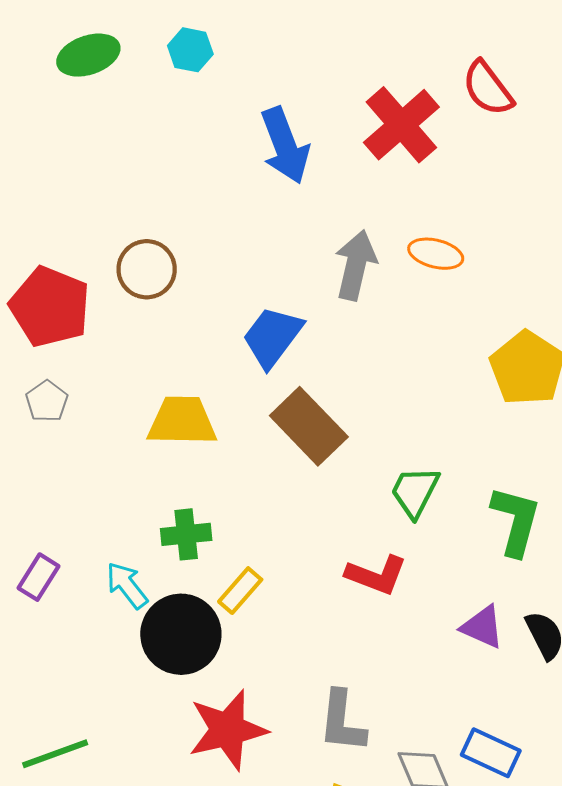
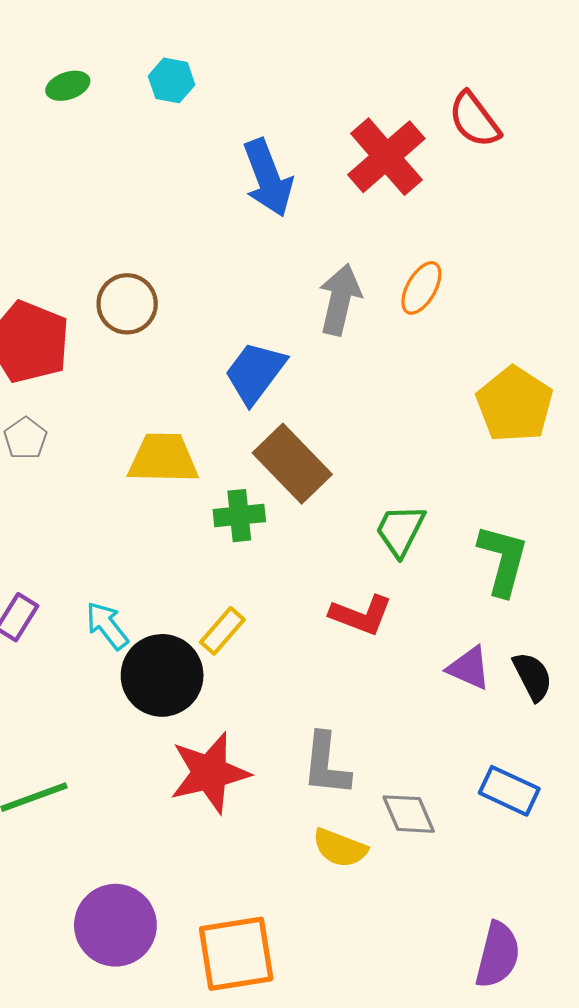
green ellipse: (88, 55) -> (68, 86), size x0.7
orange ellipse: (436, 254) -> (421, 288), turned -74
green cross: (186, 534) -> (239, 516), moved
blue rectangle: (491, 753) -> (509, 791), moved

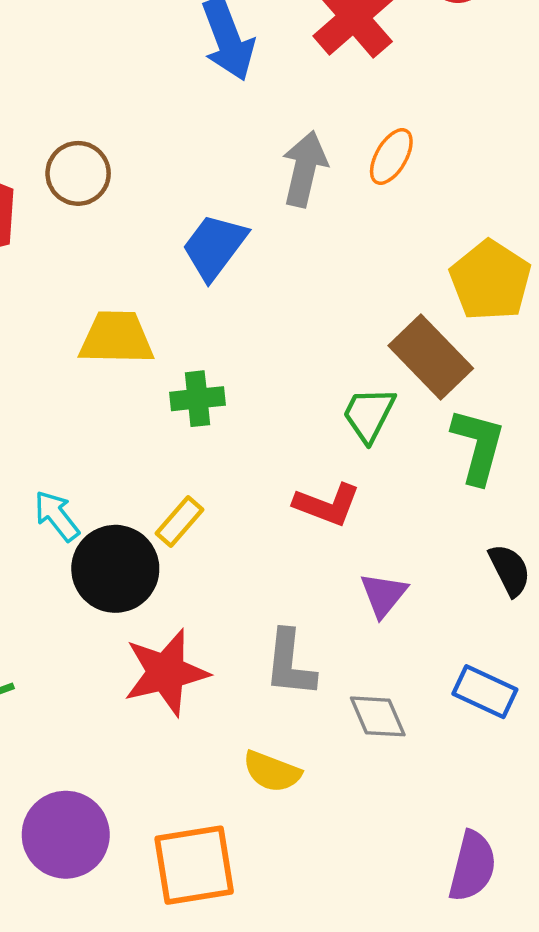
brown rectangle: (292, 464) -> (431, 357), moved
purple triangle: (469, 668) -> (383, 595), moved, turned 45
yellow semicircle: (340, 848) -> (272, 772), moved

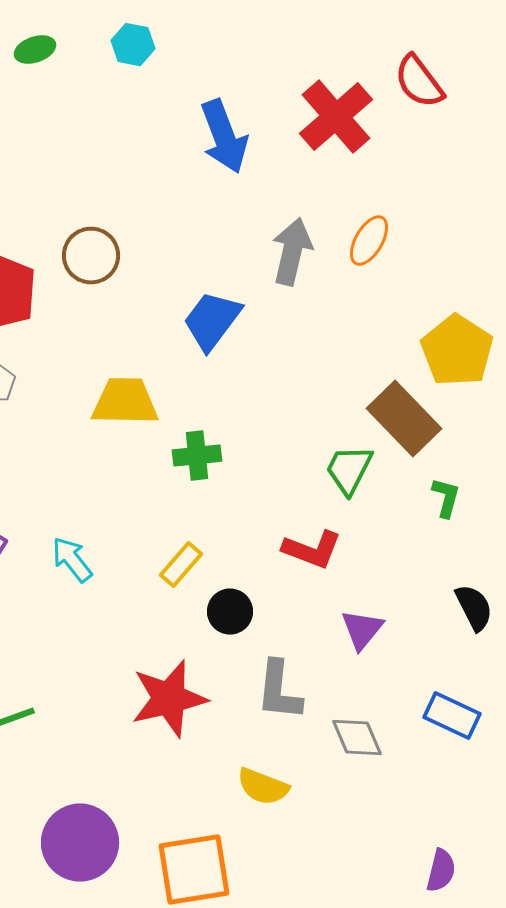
green L-shape: (478, 446) -> (446, 498), size x0.6
black circle: (115, 569) -> (230, 612), moved, size x0.6
purple semicircle: (472, 866) -> (441, 871), size x0.7

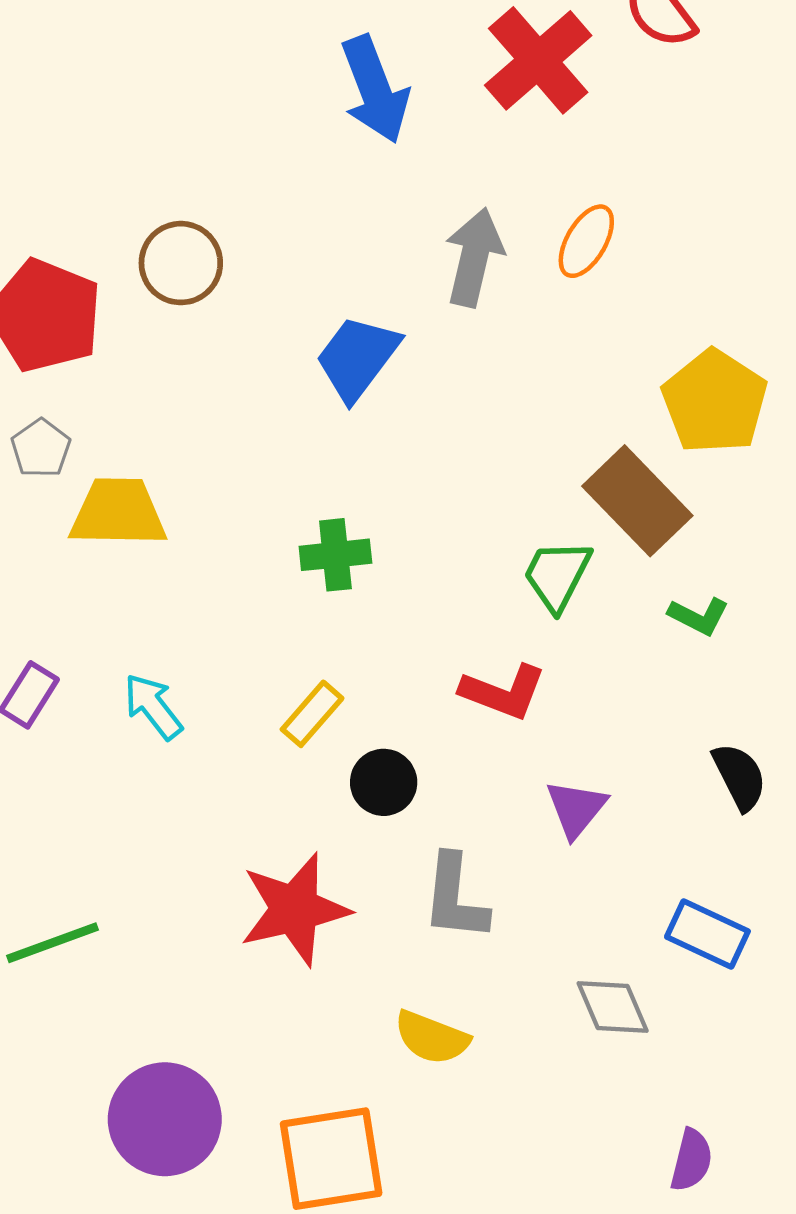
yellow trapezoid: (125, 402) -> (118, 512), moved
green L-shape: (446, 498) -> (699, 616), turned 102
gray diamond: (357, 738) -> (613, 1007), moved

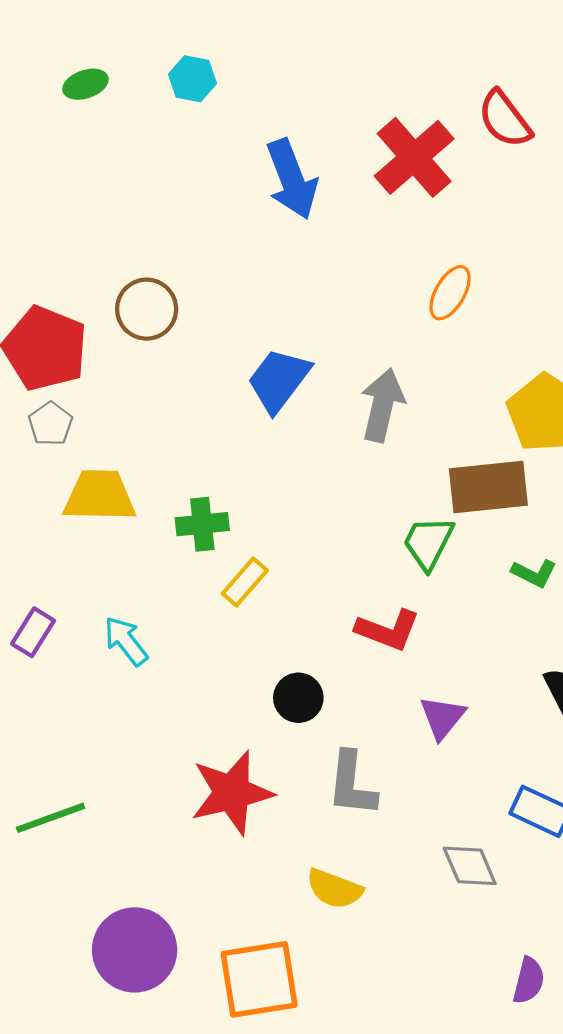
gray arrow: (474, 257) -> (382, 405), moved
gray pentagon: (41, 448) -> (51, 424), moved
brown rectangle: (637, 501) -> (488, 487), turned -52
green cross: (335, 555) -> (202, 524), moved
yellow rectangle: (312, 714) -> (245, 582), moved

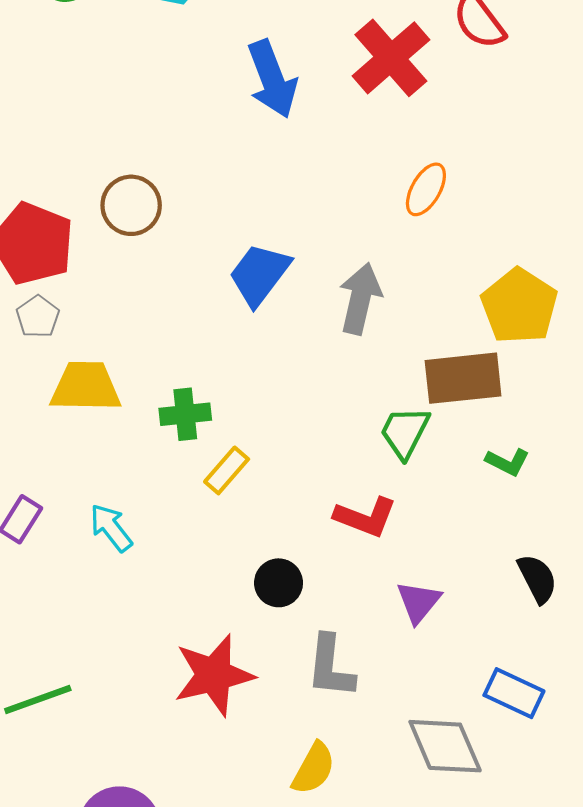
gray diamond: (470, 866) -> (445, 746), size x1.4
yellow semicircle: (334, 889) -> (314, 768), turned -82

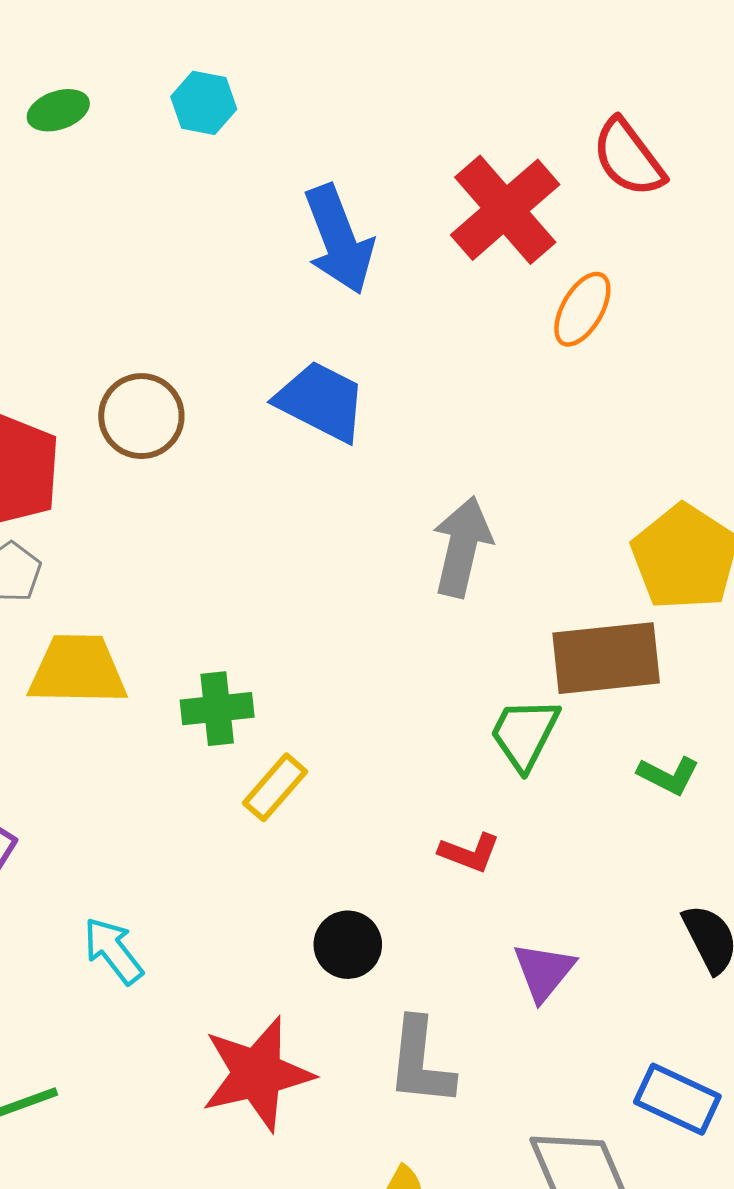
orange ellipse: (426, 189) -> (582, 309), moved
blue trapezoid: (259, 274) -> (321, 401), moved, turned 80
red L-shape: (365, 517) -> (470, 853), size x0.7
cyan arrow: (111, 528) -> (113, 951), moved

